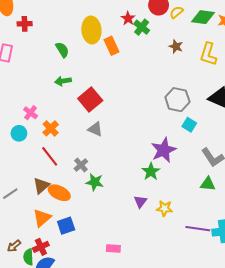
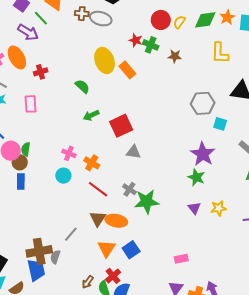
brown star: (176, 46) -> (175, 56), moved
red square: (90, 99) -> (121, 126), turned 30
green star: (95, 182) -> (147, 202), size x1.4

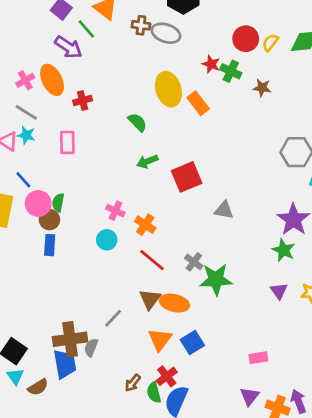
gray triangle: (134, 152) -> (224, 210), moved

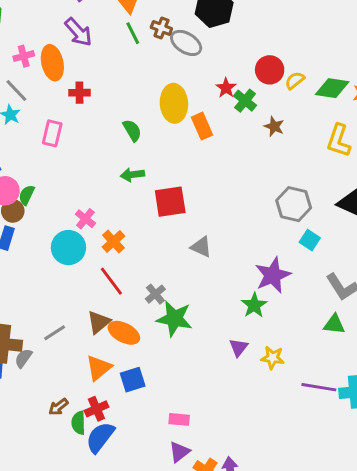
green line: (86, 29) -> (133, 33), moved
cyan circle: (107, 240) -> (68, 248), size x1.5
pink rectangle: (258, 358) -> (179, 419), moved

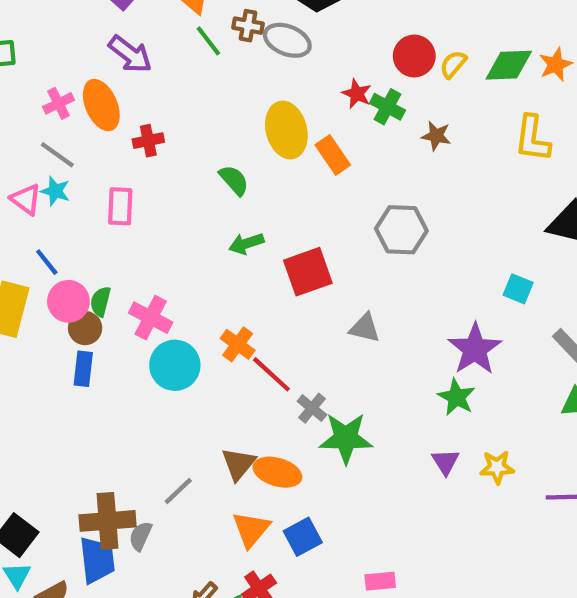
gray hexagon: (294, 204) -> (401, 230), moved
pink cross: (85, 219) -> (151, 318), moved, size x1.4
red line: (111, 281) -> (271, 374), moved

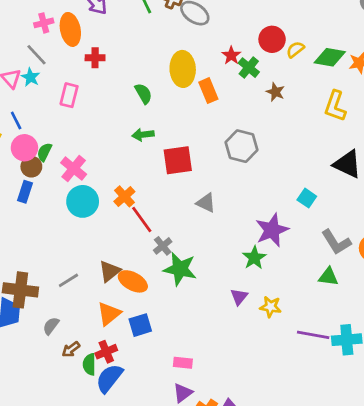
gray semicircle: (140, 536) -> (51, 326), moved

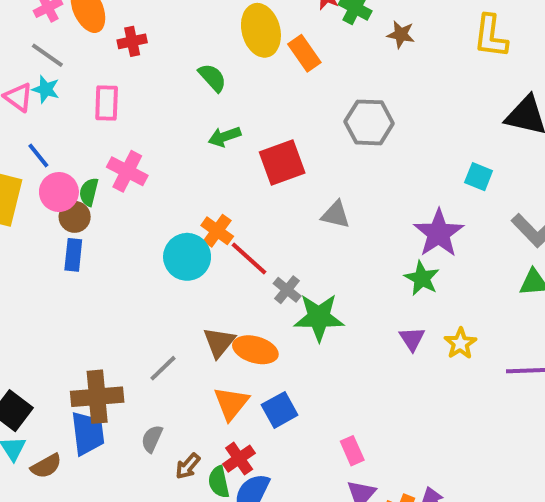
pink cross: (74, 169) -> (127, 171), moved
cyan circle: (83, 201) -> (187, 257), moved
yellow star: (271, 307) -> (460, 343), turned -30
pink rectangle: (183, 363) -> (352, 451), turned 72

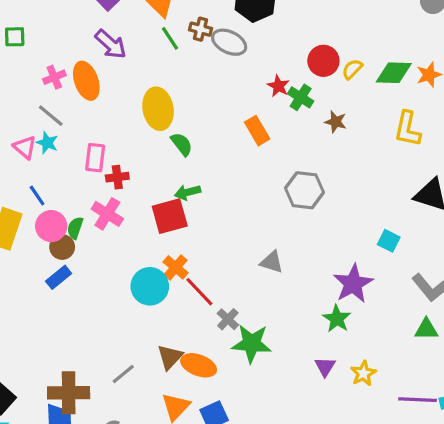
yellow ellipse: (261, 30) -> (158, 109), moved
red cross: (132, 41) -> (117, 177), moved
red square: (282, 162) -> (170, 216), moved
blue rectangle: (73, 255) -> (59, 277), turned 40

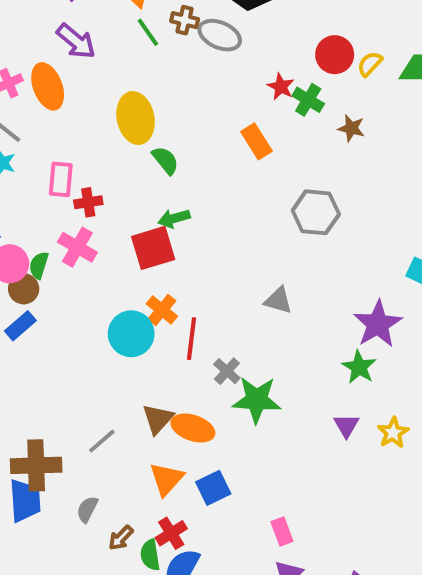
red line: (199, 292) -> (191, 339), turned 52

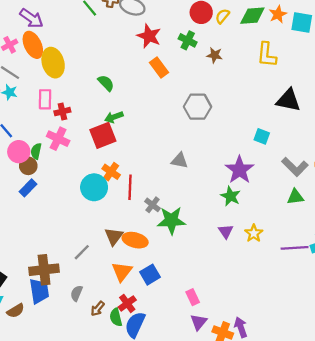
purple arrow: (76, 41) -> (31, 18), moved
red star: (281, 87) -> (149, 36), moved, size x1.5
yellow ellipse: (136, 118) -> (53, 63), moved

